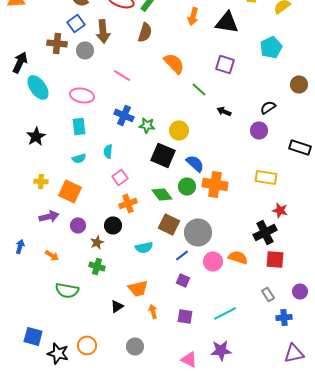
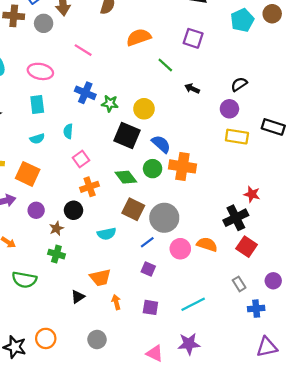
orange semicircle: (174, 63) -> (139, 37), turned -65
brown circle: (299, 84) -> (272, 14), moved
yellow rectangle: (266, 177) -> (237, 137), moved
red square: (275, 259) -> (247, 247), turned 30

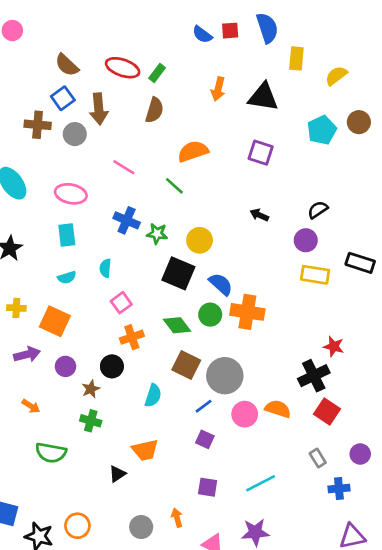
green line: (165, 65) -> (174, 186), moved
cyan semicircle: (107, 234) -> (153, 396), turned -60
orange arrow: (116, 302) -> (177, 518), moved

